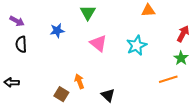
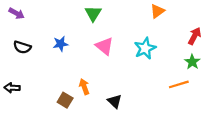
orange triangle: (148, 10) -> (157, 11), turned -32
purple arrow: (17, 21) -> (17, 13), moved
blue star: (57, 31) -> (61, 44), moved
black semicircle: (21, 44) -> (22, 47), turned -70

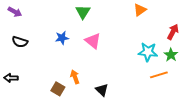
blue star: (61, 44) -> (62, 38), moved
cyan star: (145, 48) -> (148, 52), moved, turned 30

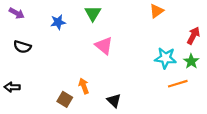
blue star: (62, 38) -> (58, 22), moved

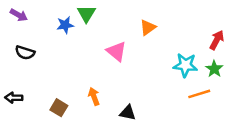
orange triangle: (157, 11) -> (148, 27), moved
green triangle: (93, 13) -> (86, 14), moved
brown square: (65, 99) -> (59, 108), moved
black triangle: (114, 100) -> (128, 113), turned -32

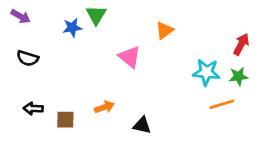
green star: (214, 69) -> (238, 76), turned 30
orange arrow: (94, 96) -> (104, 107), turned 90
black arrow: (14, 98) -> (33, 109), moved
brown square: (59, 108) -> (65, 120), turned -30

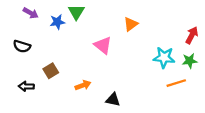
purple arrow: (21, 16) -> (31, 13), moved
brown square: (65, 120) -> (51, 71), moved, turned -32

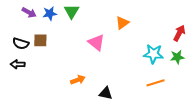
blue star: (57, 22) -> (50, 13), moved
brown square: (51, 71) -> (40, 40), moved, turned 32
orange line: (176, 83) -> (155, 83), moved
black arrow: (26, 86) -> (18, 64), moved

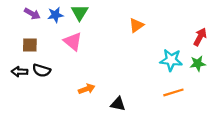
brown square: (40, 40) -> (30, 45), moved
pink triangle: (96, 42) -> (73, 41), moved
black semicircle: (21, 44) -> (41, 70), moved

